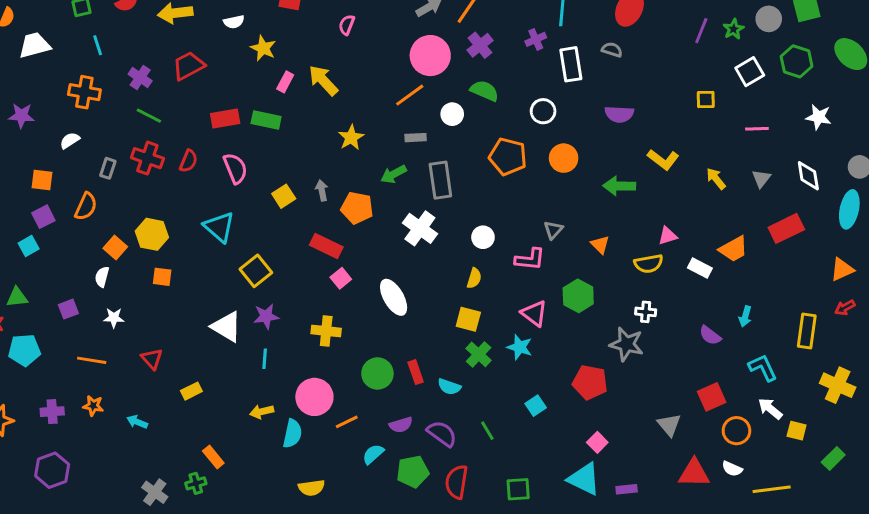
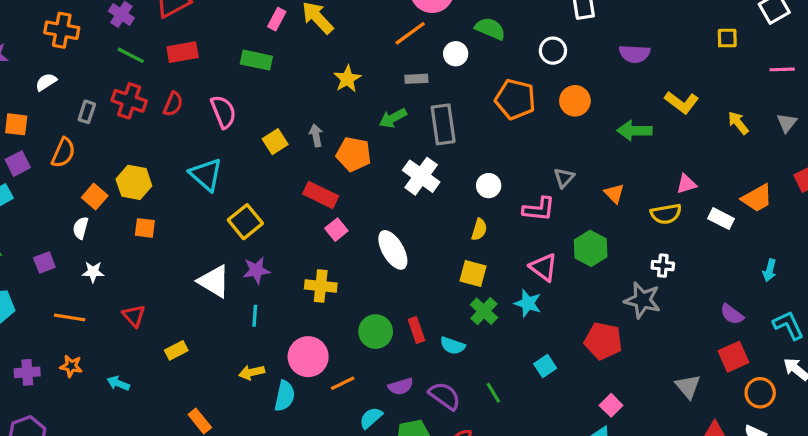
red rectangle: (225, 119) -> (183, 52), moved
purple semicircle: (710, 335) -> (732, 314), moved

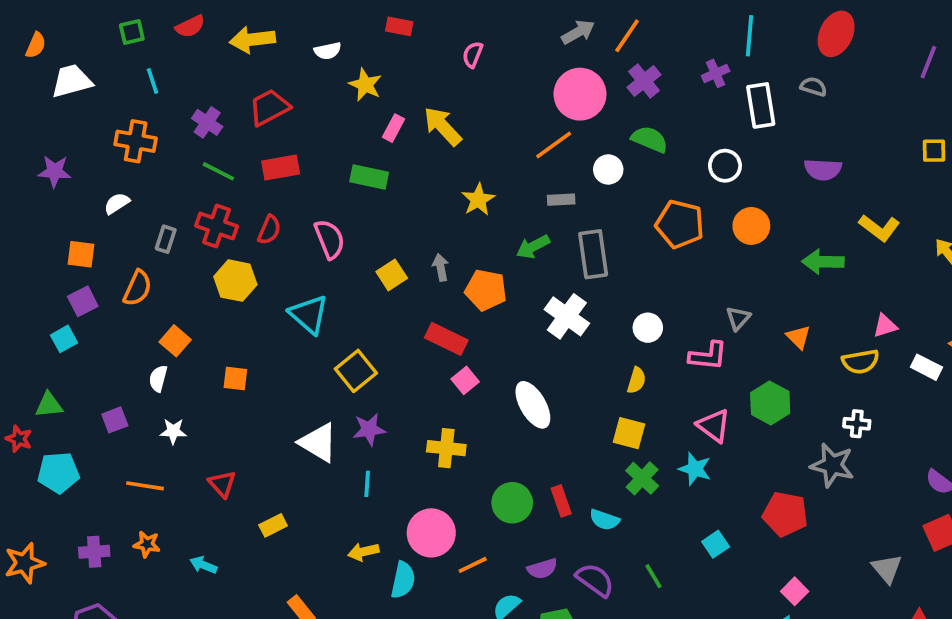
yellow hexagon: (134, 182) -> (235, 281), moved

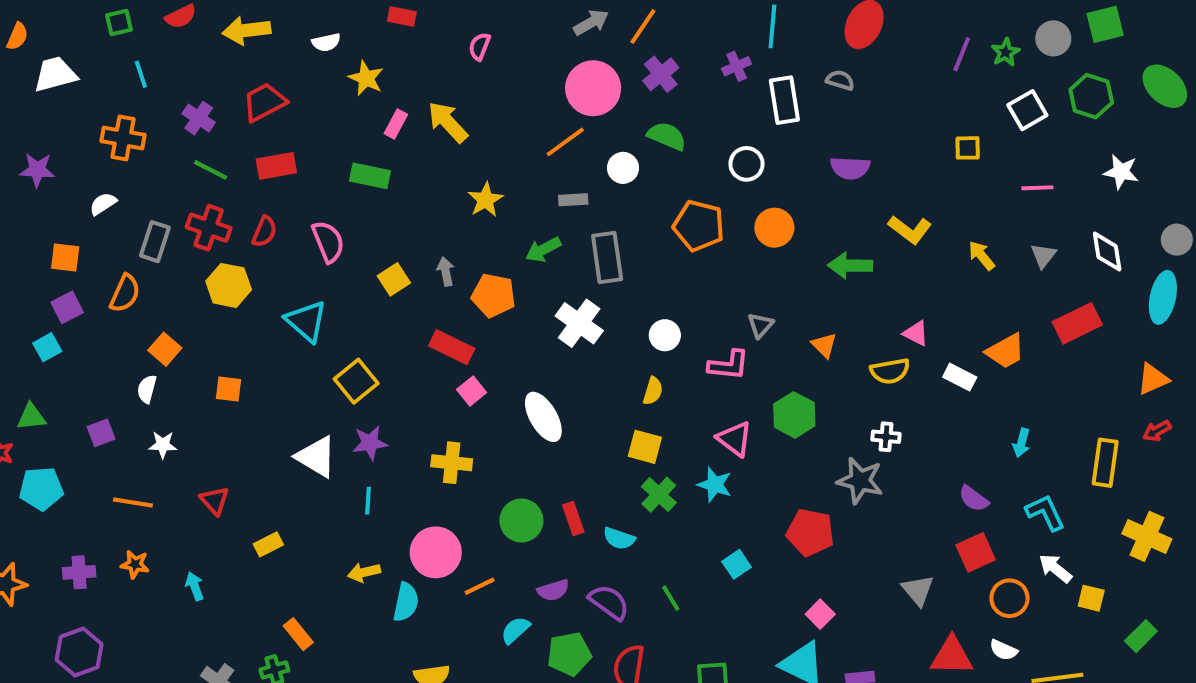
gray rectangle: (166, 239) -> (155, 242), size x1.4
pink triangle: (885, 326) -> (916, 333), turned 44
cyan arrow: (203, 565) -> (195, 586), turned 48

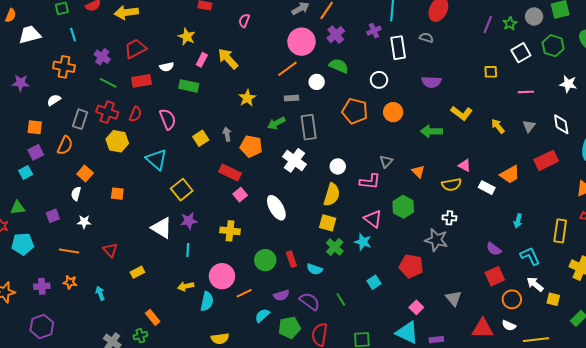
white semicircle: (326, 42) -> (167, 67), moved
yellow semicircle: (653, 391) -> (332, 195), size x1.6
gray triangle: (918, 590) -> (454, 298), moved

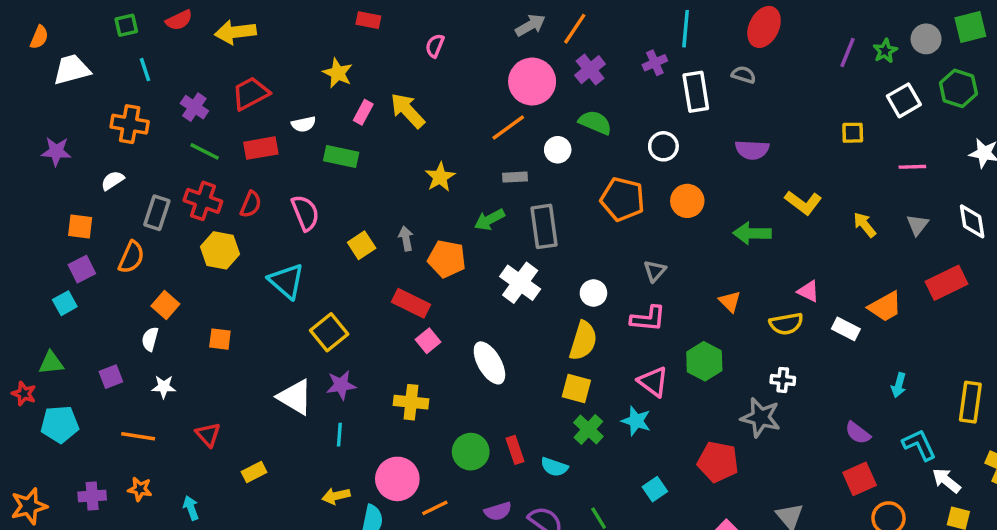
gray triangle: (386, 161) -> (655, 271), moved
white arrow: (535, 284) -> (946, 481), moved

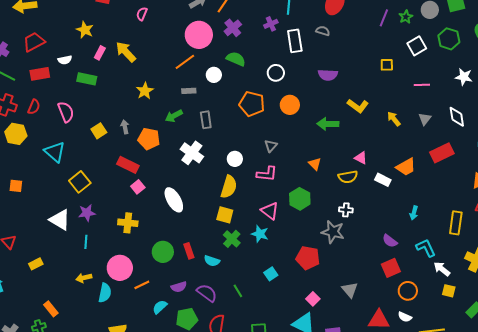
gray rectangle: (544, 226) -> (206, 120), size x0.7

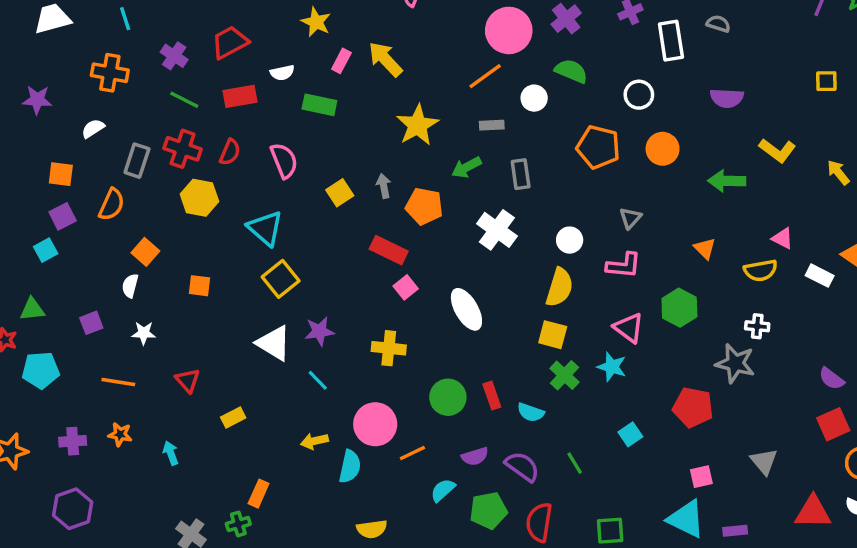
yellow star: (145, 91) -> (417, 125), size x1.4
yellow square: (80, 182) -> (281, 279), moved
cyan line: (86, 242) -> (318, 380), turned -48
pink square: (313, 299) -> (701, 477), turned 32
orange rectangle: (51, 309) -> (259, 494), turned 63

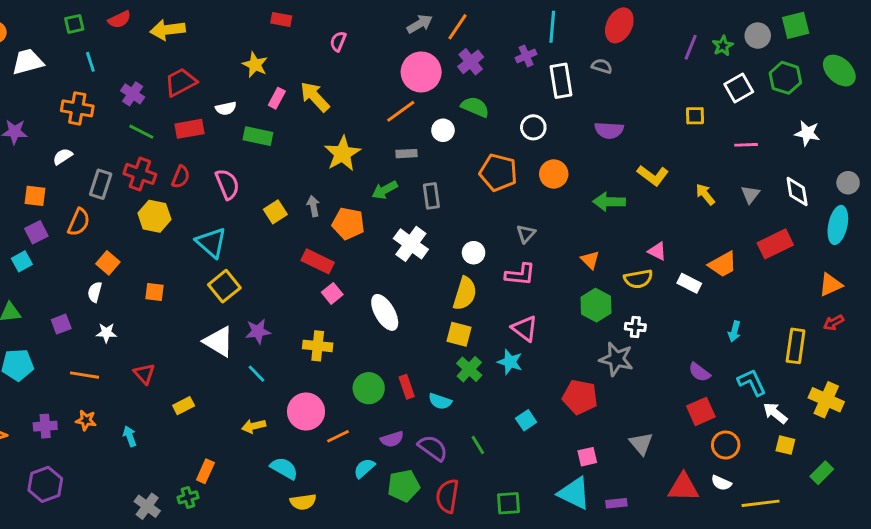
green hexagon: (679, 308) -> (596, 305), moved
cyan semicircle: (350, 467) -> (284, 468), moved, turned -72

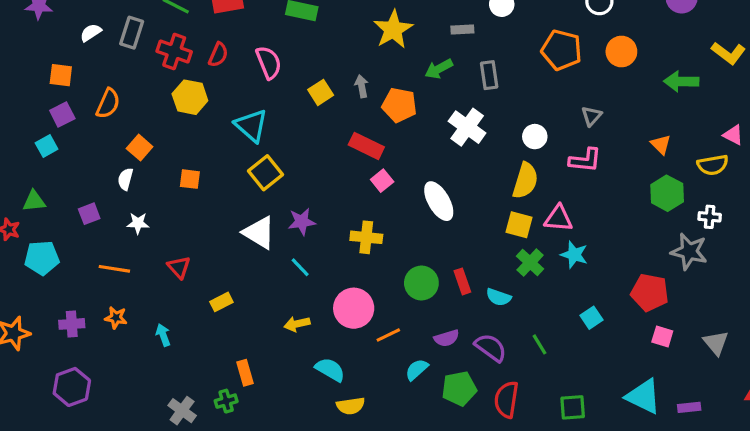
gray rectangle: (101, 184) -> (132, 33), moved
pink triangle: (525, 328) -> (558, 218), moved, turned -32
pink square: (587, 457) -> (662, 337), moved, turned 30
orange rectangle: (205, 471) -> (245, 373), turned -40

